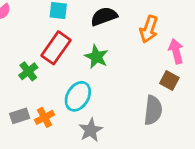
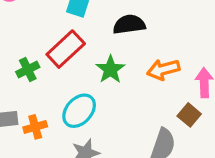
orange arrow: (149, 29) -> (163, 70), moved, turned 44

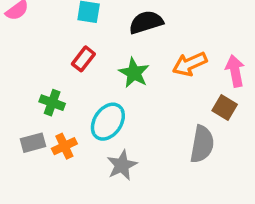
red rectangle: (66, 49) -> (83, 59), size x0.6
green cross: (28, 70) -> (52, 103), moved, turned -35

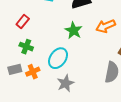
red rectangle: (83, 59) -> (23, 21), moved

